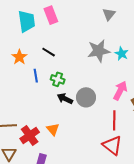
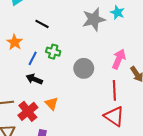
cyan star: (122, 54) -> (117, 12), moved
orange star: (19, 57) -> (15, 42), moved
blue line: (36, 76) -> (33, 58), moved, turned 40
black arrow: (65, 99) -> (34, 79), moved

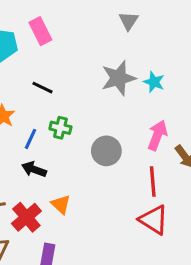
cyan star: (117, 12) -> (154, 82), moved

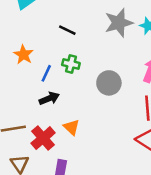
black line: (43, 88) -> (67, 30), moved
black arrow: (34, 169) -> (49, 98), turned 138

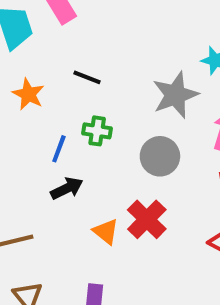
gray star: (119, 23) -> (175, 95), moved
orange star: (23, 55) -> (28, 94), moved
red cross: (43, 138) -> (147, 219), moved

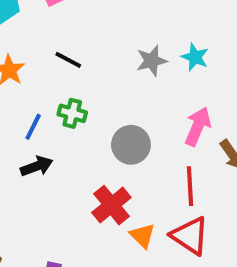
gray star: (175, 95) -> (152, 61), moved, size x0.7
orange triangle: (106, 232) -> (142, 236), moved

